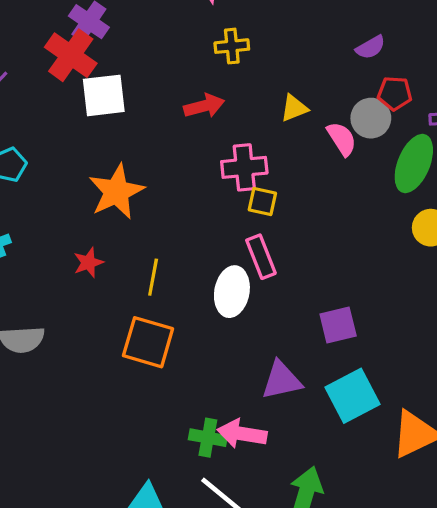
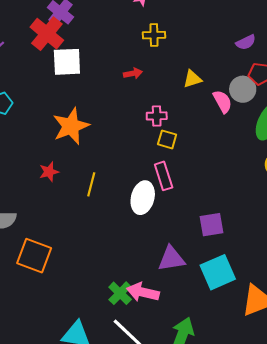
red arrow: (204, 106) -> (133, 73), size x0.7
pink cross: (244, 167) -> (157, 116), size x0.7
orange square: (148, 342) -> (34, 256), moved
green cross: (208, 438) -> (120, 293), turned 30

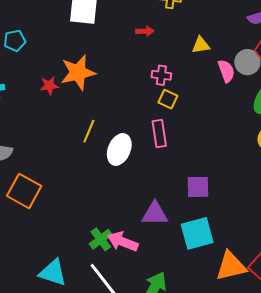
red star: (49, 172) -> (49, 86), moved
white ellipse: (143, 198) -> (119, 149), moved

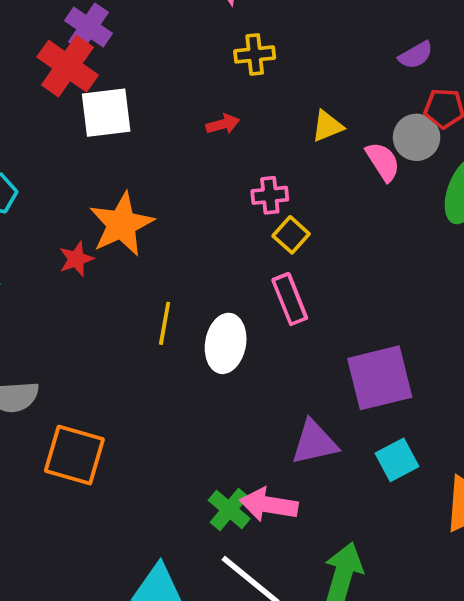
yellow square: (168, 99) -> (291, 235), turned 30
purple square: (198, 187) -> (380, 378), size x1.5
cyan square: (197, 233) -> (397, 460), size x0.7

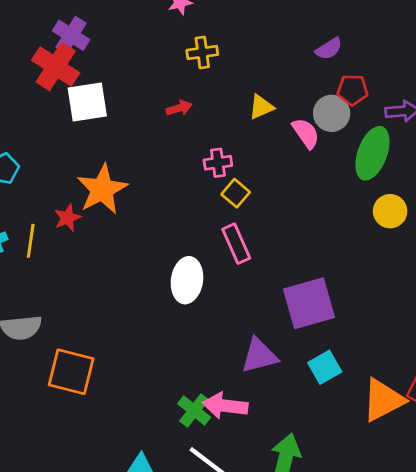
yellow line: (165, 323) -> (31, 241), moved

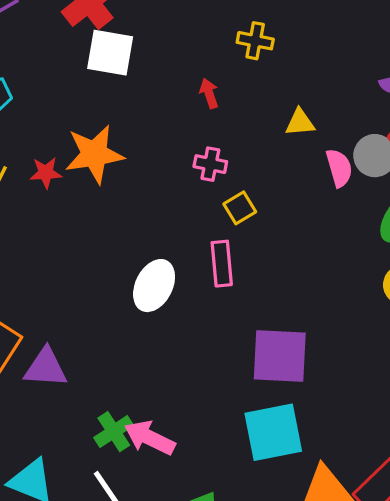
red arrow: (179, 108) -> (209, 93), turned -110
pink cross: (218, 163) -> (210, 164), moved
purple triangle: (259, 356) -> (46, 368), moved
cyan square: (325, 367) -> (273, 432), size x1.6

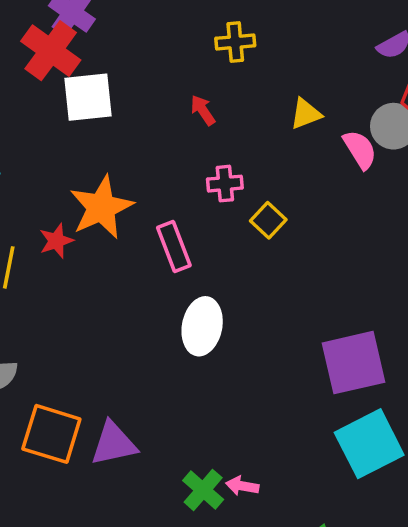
pink rectangle: (222, 264) -> (174, 246), moved
pink arrow: (150, 438) -> (242, 486), size x0.6

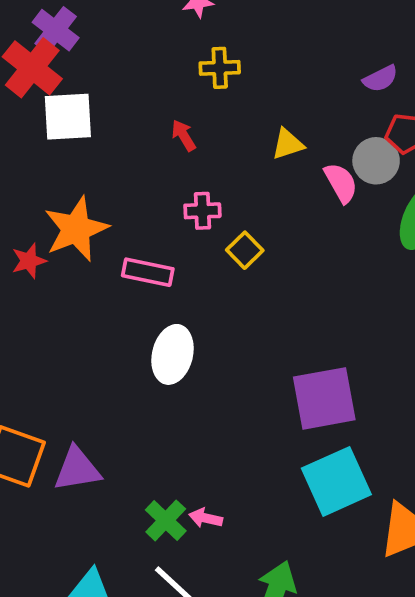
pink rectangle: (174, 246) -> (148, 272), turned -60

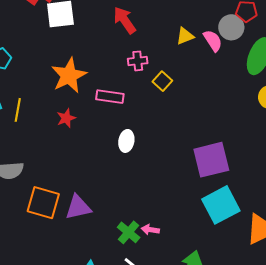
red arrow: (184, 135) -> (125, 20), size x1.6
yellow triangle: (288, 144) -> (185, 36), moved
red star: (29, 261) -> (66, 118), moved
white ellipse: (173, 354) -> (126, 141), size x0.7

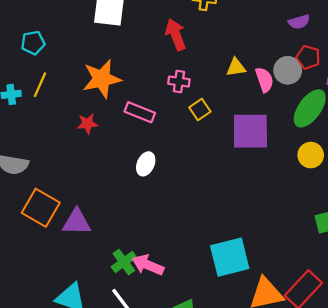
yellow line: (18, 110) -> (40, 85), moved
purple square: (211, 160) -> (250, 131), moved
pink arrow: (150, 230) -> (148, 265), size x1.6

